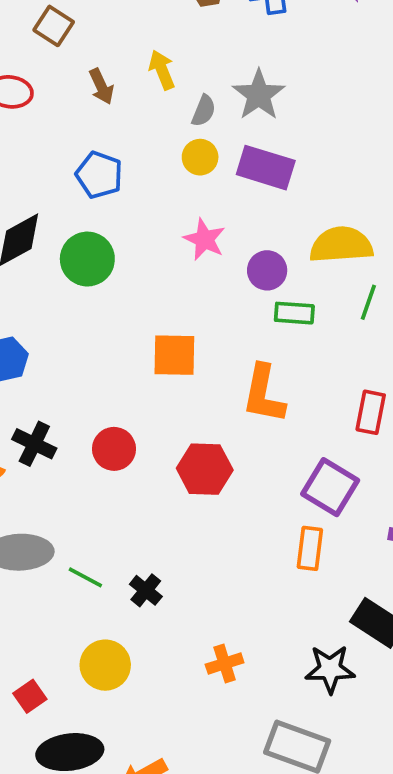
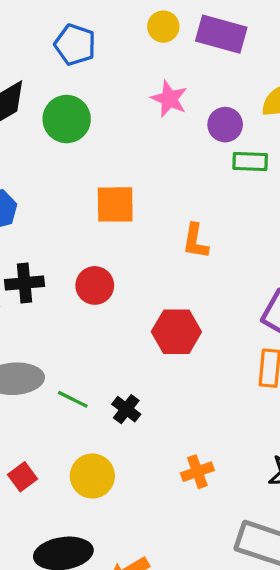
orange square: (174, 355) -> (115, 204), moved
orange L-shape: (264, 394) -> (195, 241), moved, size x0.7
black cross: (34, 444) -> (25, 283), turned -30
red hexagon: (205, 469) -> (176, 332), moved
red square: (30, 696) -> (23, 477), moved

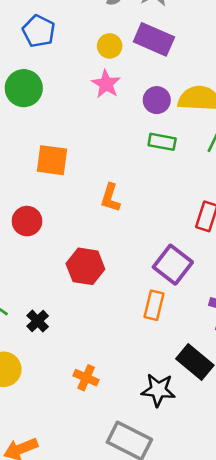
yellow circle: (163, 27) -> (110, 46), moved
purple circle: (225, 125) -> (157, 100), moved
orange cross: (197, 472) -> (86, 378), turned 35

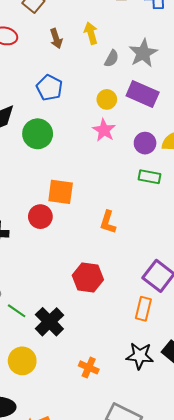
red circle: (27, 221) -> (40, 217), moved
black cross: (38, 321) -> (49, 322), size x1.6
black star: (158, 390) -> (140, 356), moved

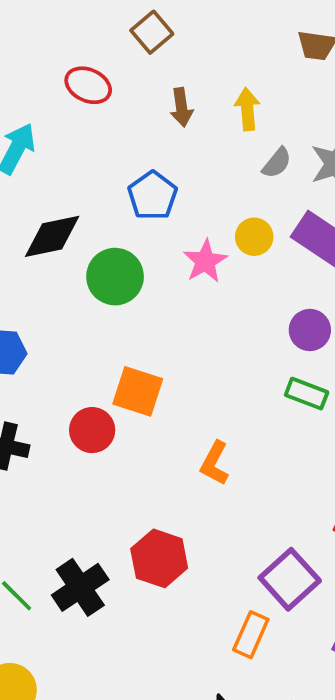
pink star: (104, 130) -> (205, 261), moved
black cross: (49, 322) -> (80, 587), moved

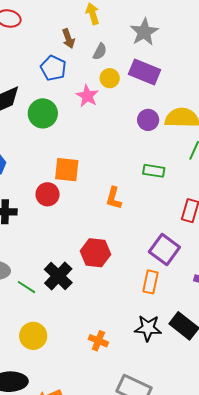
brown arrow: (182, 107) -> (68, 39), moved
gray semicircle: (277, 163) -> (100, 51), moved
green rectangle: (307, 394) -> (154, 171), moved

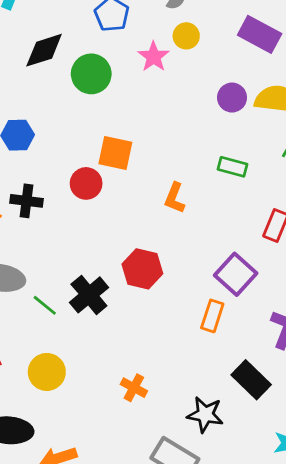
purple rectangle: (145, 72) -> (260, 34), moved
black star: (148, 328) -> (205, 415), moved

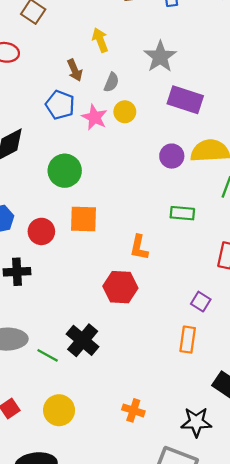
pink star: (154, 57) -> (95, 117), moved
green circle: (91, 74) -> (65, 171), moved
red circle: (86, 183) -> (41, 231), moved
red hexagon: (142, 269) -> (120, 287), moved
purple square: (236, 274) -> (201, 302), size x0.6

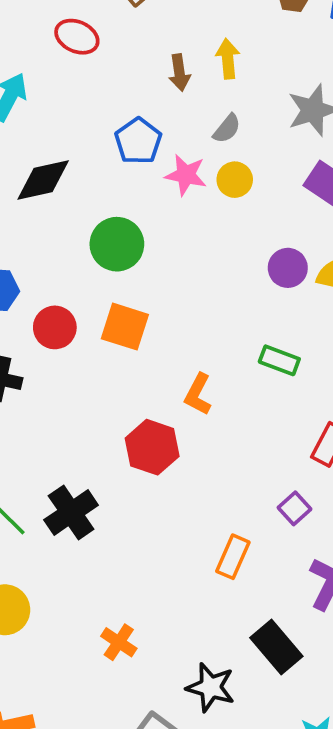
brown arrow: (75, 70) -> (179, 73), moved
pink star: (95, 117) -> (186, 175), turned -30
purple square: (201, 302) -> (295, 508), moved

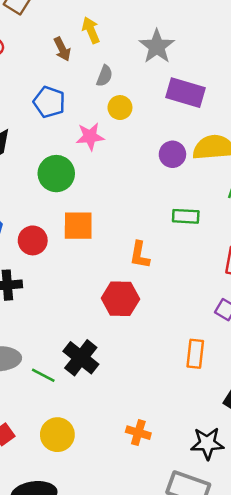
pink star: (186, 175) -> (90, 137), moved

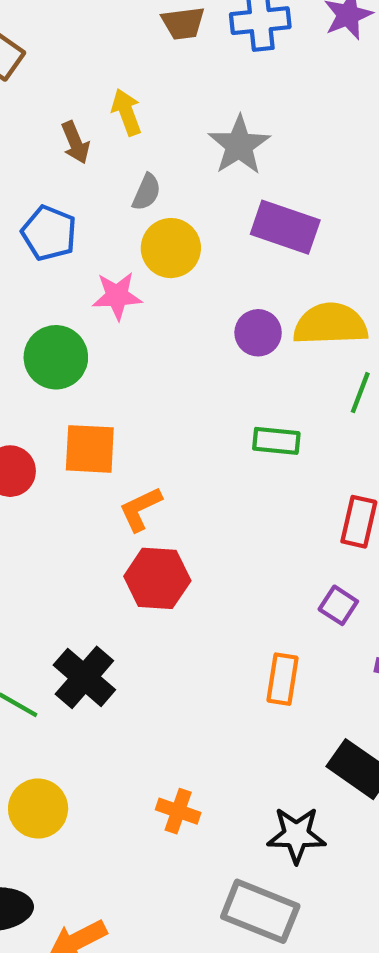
yellow circle: (120, 108) -> (171, 248), size x1.4
orange L-shape: (140, 255) -> (140, 509), moved, turned 52

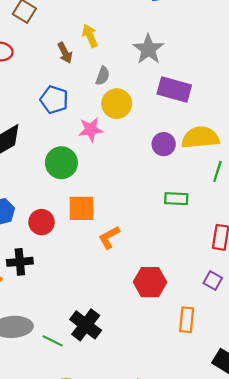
red hexagon: (157, 578) -> (150, 282), moved

